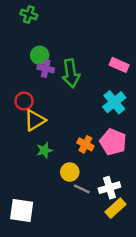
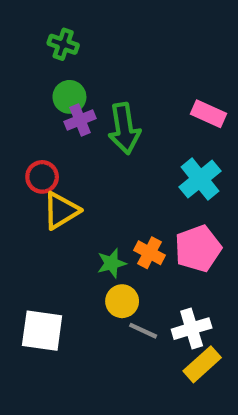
green cross: (29, 14) -> (63, 44), moved
purple cross: (46, 69) -> (80, 120), turned -35
pink pentagon: (113, 142) -> (198, 249), turned 30
green star: (45, 150) -> (112, 263), moved
white square: (22, 211) -> (42, 331), moved

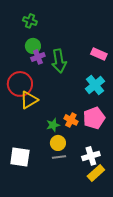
red circle: (42, 177) -> (20, 84), size x1.6
gray line: (143, 331) -> (59, 157), moved, turned -32

